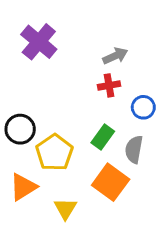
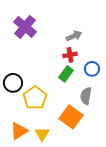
green rectangle: (103, 137) -> (66, 74), moved
orange triangle: (23, 187) -> (19, 131), moved

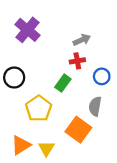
green rectangle: (66, 74) -> (63, 83), moved
black circle: (13, 83) -> (14, 77), moved

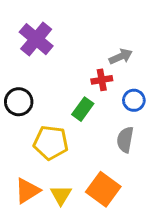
gray arrow: (82, 40) -> (121, 57), moved
yellow pentagon: (39, 109) -> (51, 143), turned -30
orange square: (78, 130) -> (103, 189), moved

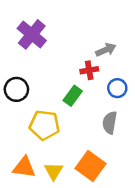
orange triangle: (27, 191) -> (24, 167), turned 40

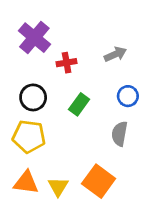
red cross: (89, 70) -> (67, 63), moved
black circle: (16, 89) -> (33, 97), moved
yellow pentagon: (45, 125) -> (29, 137), moved

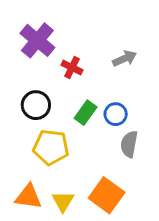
red cross: (67, 63) -> (72, 67), turned 36
blue circle: (128, 96) -> (116, 114), moved
yellow pentagon: (29, 137) -> (51, 147), moved

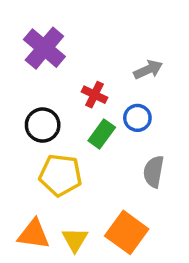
red cross: (72, 67) -> (94, 95), moved
blue circle: (116, 114) -> (137, 118), moved

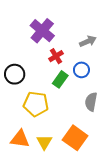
purple cross: (44, 48) -> (42, 31), moved
red cross: (94, 95) -> (56, 56), turned 32
black circle: (43, 125) -> (15, 74), moved

